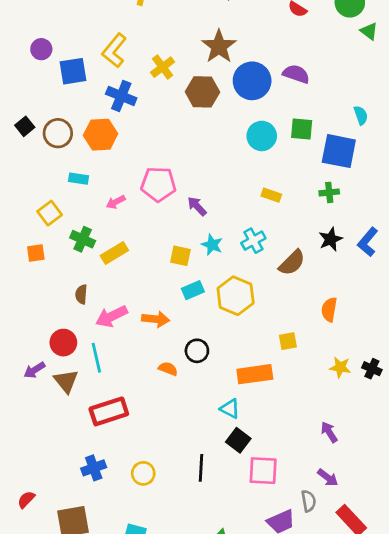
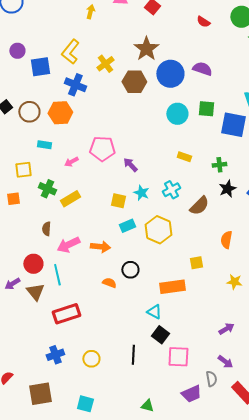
green cross: (329, 192) -> (219, 165), moved
yellow square: (50, 213) -> (23, 170), turned 30
purple arrow: (329, 432) -> (226, 329), turned 91

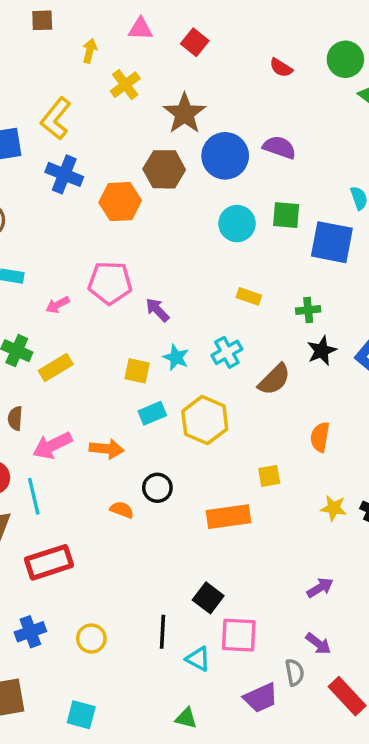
yellow cross: (105, 64) -> (125, 85), moved
orange hexagon: (60, 113) -> (120, 202), moved
cyan triangle: (154, 312) -> (198, 659), moved

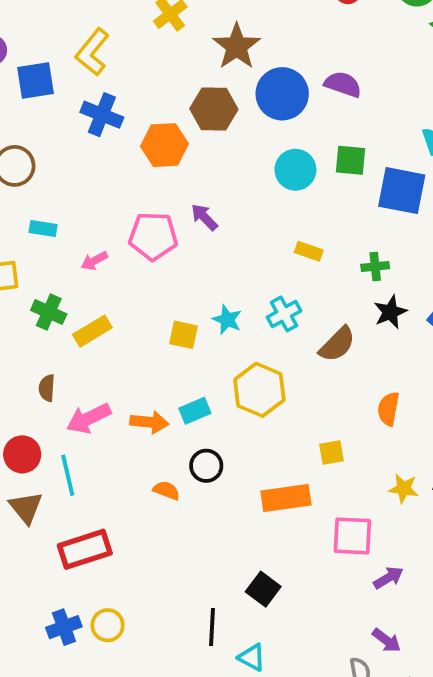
purple arrow: (157, 310) -> (204, 217), moved
cyan rectangle: (152, 413) -> (195, 411), moved
pink square: (239, 635) -> (352, 536), moved
yellow circle: (91, 639) -> (108, 625), moved

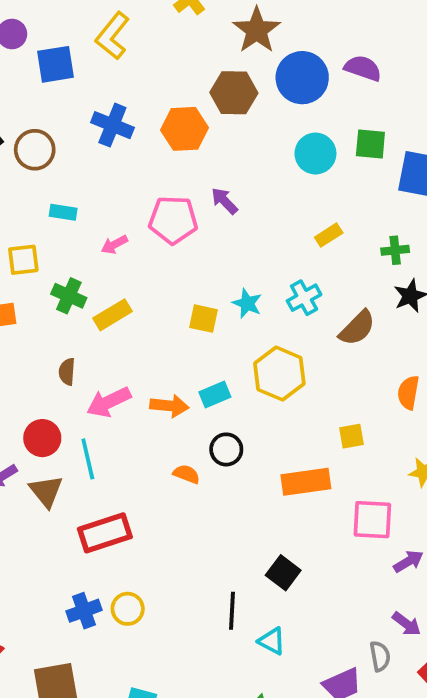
blue cross: (102, 115) -> (112, 125), moved
yellow rectangle: (309, 251) -> (329, 235), turned -52

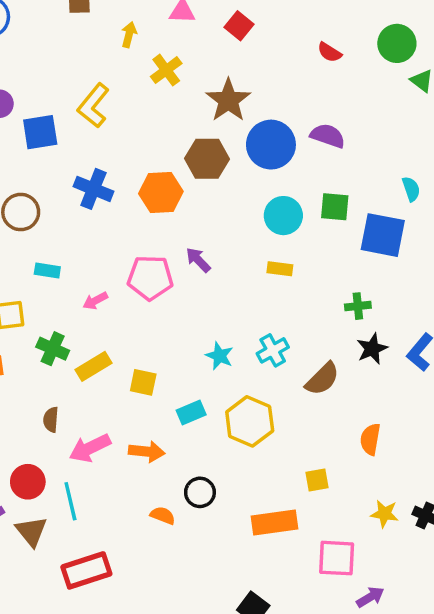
yellow rectangle: (329, 235) -> (280, 269), moved, turned 40
yellow square: (204, 319) -> (143, 382), moved
cyan rectangle: (215, 394) -> (191, 413), moved

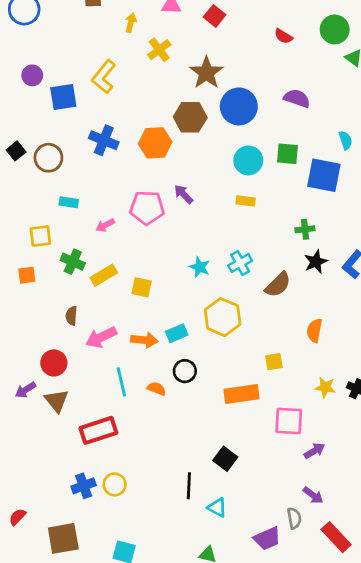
purple semicircle: (328, 136) -> (297, 98), moved
cyan rectangle: (191, 413) -> (177, 333), moved
cyan line: (70, 501) -> (121, 382), moved

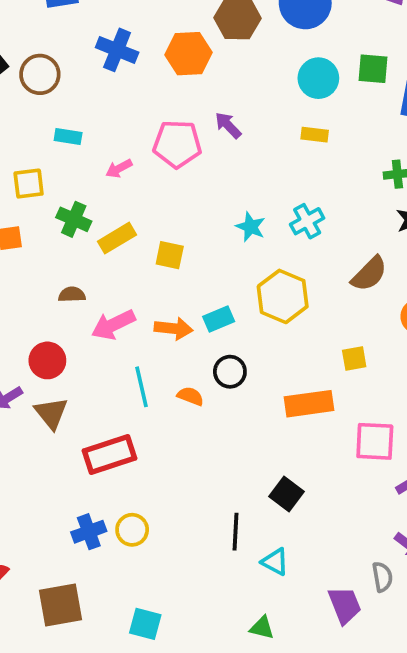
brown semicircle: (278, 285) -> (369, 274), moved
brown semicircle: (71, 316) -> (72, 295), turned 84
purple trapezoid: (267, 538) -> (345, 605), turned -88

